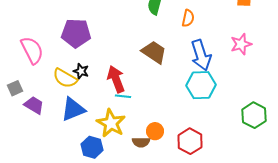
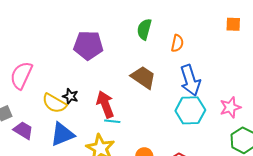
purple pentagon: (76, 33) -> (88, 45), moved
pink star: (241, 44) -> (230, 107), moved
pink semicircle: (32, 50) -> (21, 75), turned -128

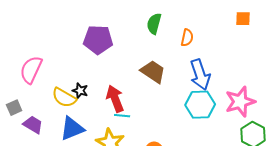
pink star: (230, 107) -> (240, 102), size x1.4

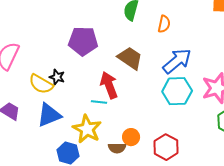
purple pentagon: (98, 40) -> (83, 41), moved
blue arrow: (200, 75) -> (177, 61), turned -112
red arrow: (115, 99) -> (109, 85), moved

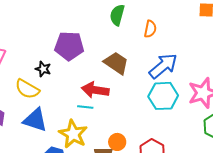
black star: (57, 77) -> (43, 69), moved
red arrow: (109, 85) -> (95, 90), turned -60
blue triangle: (49, 115) -> (35, 120), turned 40

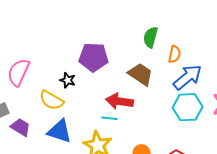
green semicircle: (117, 15) -> (151, 37), moved
orange semicircle: (150, 29) -> (175, 54), moved

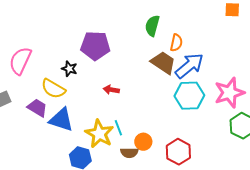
brown trapezoid: (141, 74) -> (163, 63), moved
red arrow: (120, 101) -> (111, 90), moved, size x0.6
cyan line: (110, 118) -> (118, 128), moved, turned 63
purple trapezoid: (21, 127) -> (37, 108), moved

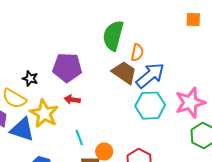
green semicircle: (152, 26) -> (113, 36), size x1.4
purple pentagon: (95, 46) -> (67, 68), moved
yellow star: (99, 134) -> (44, 114), moved

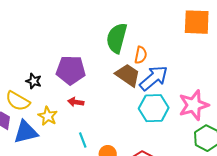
orange square: (193, 20) -> (197, 22), size x1.8
yellow star: (44, 114) -> (48, 116), size x0.7
blue triangle: (22, 130) -> (26, 132), turned -32

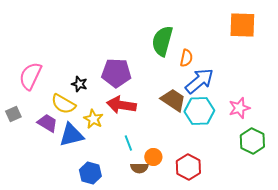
brown trapezoid: (128, 75) -> (173, 100), moved
red arrow: (76, 102) -> (121, 105), size x1.8
pink star: (194, 105) -> (239, 108), size x0.7

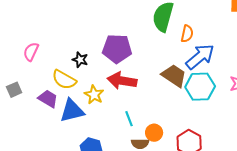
pink semicircle: (30, 76) -> (31, 52), size x0.7

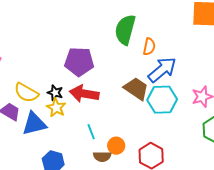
black star: (80, 60) -> (55, 93), moved

